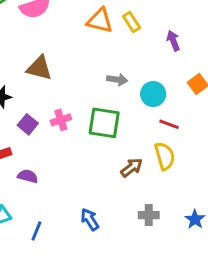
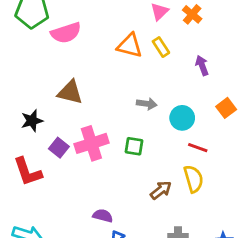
pink cross: (61, 120) -> (91, 143), size x1.6
green square: (104, 123) -> (134, 146), size x0.6
purple semicircle: (28, 176) -> (103, 216), moved

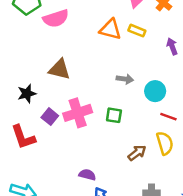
yellow rectangle: (161, 47) -> (137, 31), turned -35

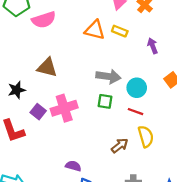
gray arrow: (125, 79) -> (108, 76), size x1.5
green square: (114, 115) -> (105, 101), moved
red line: (168, 117) -> (136, 112), moved

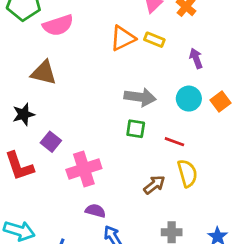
orange triangle: (95, 30) -> (123, 38), turned -40
brown triangle: (47, 67) -> (44, 73), moved
cyan circle: (137, 88) -> (189, 99), moved
pink cross: (64, 108) -> (84, 169), moved

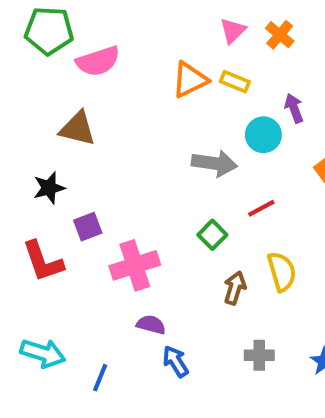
cyan circle: (189, 99) -> (263, 135), moved
green square: (136, 129) -> (212, 235), moved, turned 36
purple square: (51, 142) -> (88, 227), turned 30
red line: (174, 142) -> (261, 208), moved, turned -48
brown arrow: (154, 185) -> (235, 288), turned -35

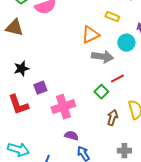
orange triangle: (190, 80) -> (90, 35), moved
brown triangle: (78, 129) -> (14, 28), moved
red line: (261, 208) -> (117, 79), moved

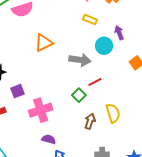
orange triangle: (90, 35) -> (44, 43), moved

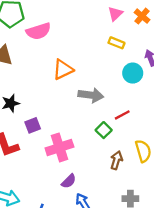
gray arrow: (80, 60) -> (91, 95), moved
purple semicircle: (49, 139) -> (69, 181), turned 120

